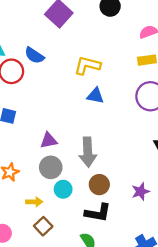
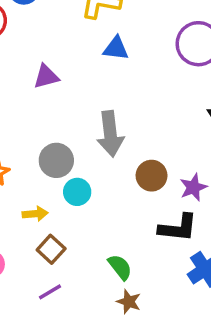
purple triangle: (49, 140) -> (46, 77), moved
brown circle: (99, 185) -> (152, 176), moved
black L-shape: (98, 213) -> (178, 228), moved

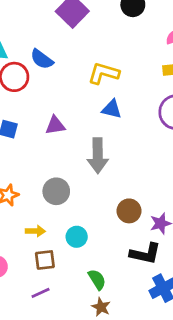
gray arrow: (110, 134) -> (98, 156), moved
cyan circle: (77, 192) -> (77, 237), moved
brown square: (51, 249) -> (45, 260), turned 35

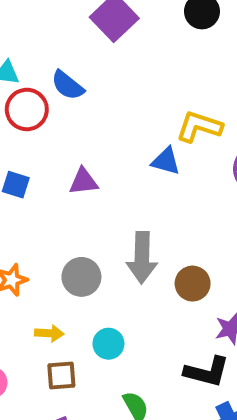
yellow L-shape: (104, 73) -> (199, 127), moved
gray arrow: (98, 156) -> (142, 258), moved
brown circle: (129, 211) -> (193, 284), moved

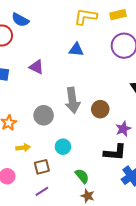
yellow L-shape: (199, 127) -> (85, 17), moved
purple triangle: (83, 181) -> (36, 67), turned 42
yellow arrow: (49, 333) -> (23, 148), moved

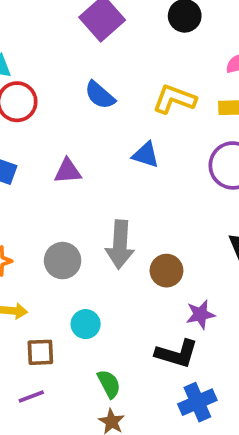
blue semicircle: (20, 20) -> (100, 95), moved
purple triangle: (36, 67) -> (68, 171), turned -42

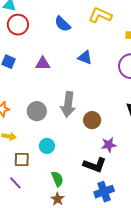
yellow L-shape: (174, 99) -> (100, 15), moved
purple line: (31, 396) -> (15, 183), turned 64

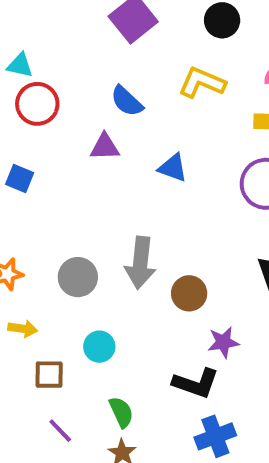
purple triangle: (43, 64) -> (105, 147), moved
purple line: (15, 183) -> (60, 431), moved

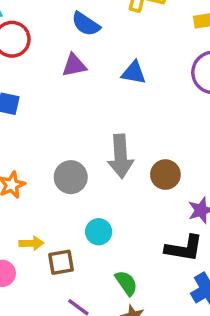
yellow arrow: (23, 329) -> (31, 243), moved

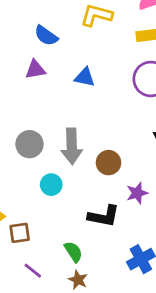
gray circle: (71, 177) -> (29, 144), moved
cyan circle: (99, 232) -> (51, 185), moved
black L-shape: (184, 248) -> (104, 216), moved

